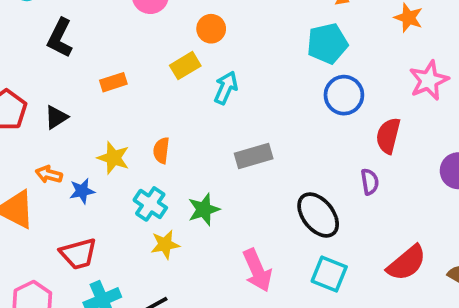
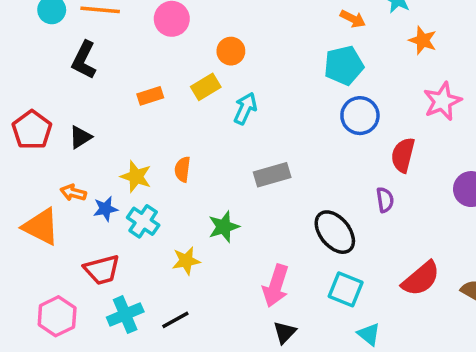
orange rectangle: (113, 82) -> (150, 96), moved
cyan cross: (150, 204) -> (143, 221), moved
pink arrow: (257, 270) -> (276, 286), turned 42

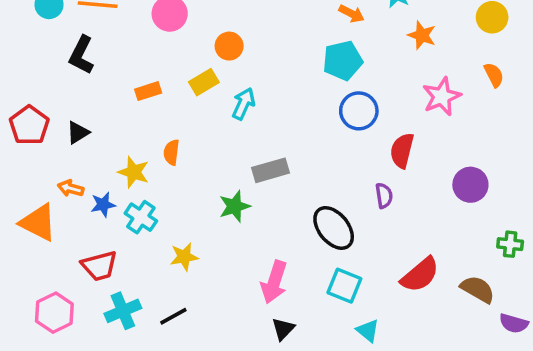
orange semicircle: (183, 169) -> (171, 152), moved
green star: (224, 227) -> (235, 206), moved

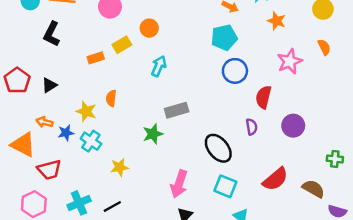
yellow rectangle: (204, 82) -> (122, 45), moved
purple circle: (470, 185) -> (293, 126), moved
red trapezoid: (99, 266) -> (49, 170), moved

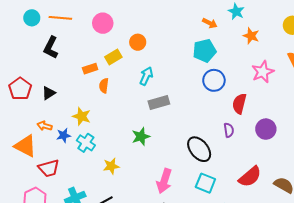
orange semicircle: (111, 98) -> (104, 86), moved
gray rectangle: (177, 110) -> (159, 103), moved

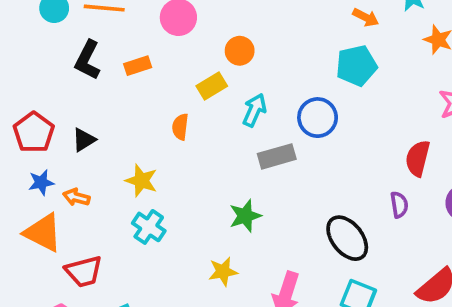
yellow rectangle: (113, 57) -> (212, 86), moved
orange rectangle: (90, 69) -> (138, 66), moved
blue circle: (214, 80) -> (318, 118), moved
blue star: (64, 135) -> (41, 182), moved
yellow star: (111, 166) -> (223, 271), moved

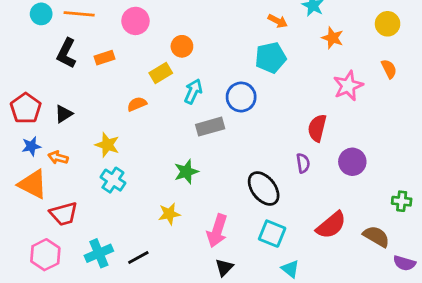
orange semicircle: (180, 127) -> (137, 104), turned 60

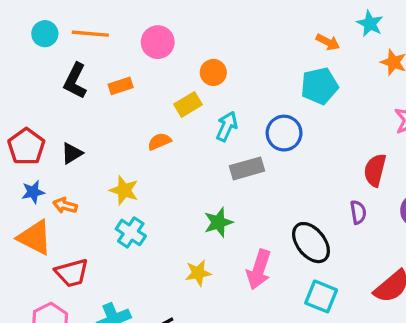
pink arrow: (217, 231) -> (259, 270), moved

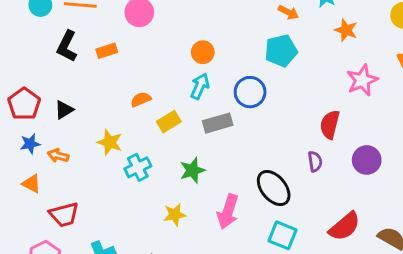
orange circle: (213, 72) -> (203, 52), moved
yellow rectangle: (188, 104) -> (169, 122), moved
cyan cross: (131, 232) -> (138, 167), moved, turned 30
orange triangle: (35, 238) -> (32, 184), size x0.6

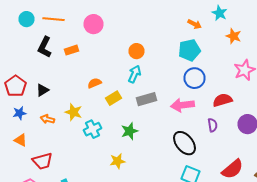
blue circle: (250, 92) -> (194, 78), moved
red semicircle: (330, 125) -> (222, 100), turned 60
orange arrow: (58, 156) -> (48, 119), moved
pink arrow: (228, 212) -> (182, 105), moved, turned 65

